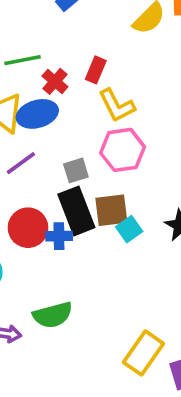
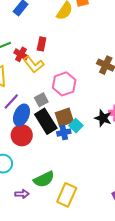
yellow L-shape: (117, 106) -> (34, 64), moved
blue ellipse: (37, 114) -> (22, 115), moved, turned -40
blue cross: (59, 236) -> (64, 133), moved
yellow rectangle: (143, 353) -> (67, 195), moved

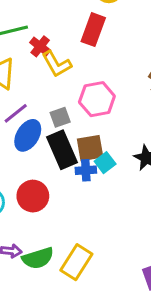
red rectangle: (42, 44) -> (93, 30), moved, size x1.5
red circle: (22, 135) -> (33, 196), moved
green semicircle: (44, 179) -> (38, 258), moved

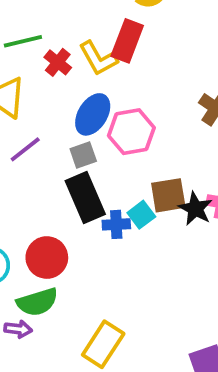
yellow L-shape: (57, 64) -> (98, 58), moved
blue ellipse: (28, 135) -> (93, 114), moved
brown square: (90, 148) -> (168, 195), moved
green semicircle: (38, 258) -> (37, 302), moved

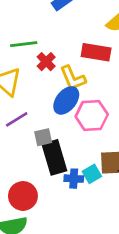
red rectangle: (127, 41) -> (96, 52), turned 72
yellow L-shape: (98, 58) -> (73, 78), moved
gray square: (83, 155) -> (43, 137), moved

